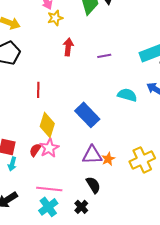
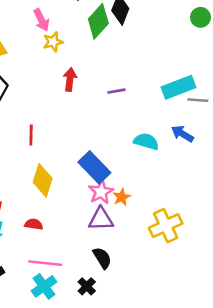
pink star: (49, 148) -> (101, 192), moved
red semicircle: (35, 150) -> (34, 224), moved, turned 64
orange star: (108, 159) -> (122, 197), moved

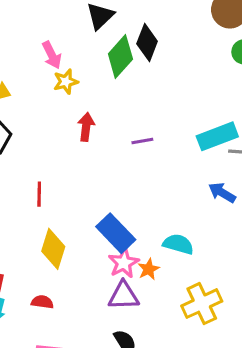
cyan semicircle: (146, 141) -> (178, 244), moved

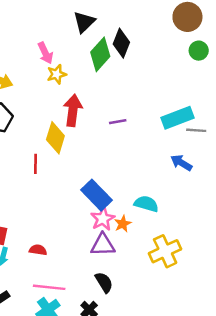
red arrow: (86, 127) -> (73, 110), size x1.4
yellow diamond: (53, 249) -> (55, 138), moved

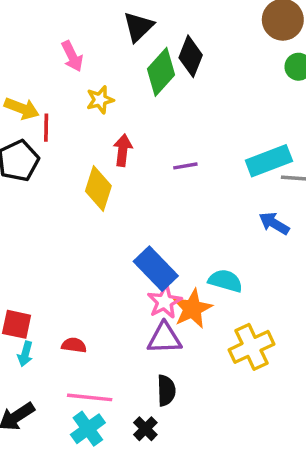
pink arrow: (45, 53) -> (72, 56), moved
red arrow: (73, 110) -> (123, 150), size x0.7
red line: (35, 164) -> (46, 128), moved
orange star: (123, 224) -> (192, 309), size x1.6
black semicircle: (104, 282) -> (166, 390), turned 30

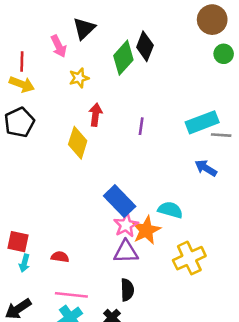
black triangle: (138, 27) -> (84, 28), moved
red line: (46, 128) -> (22, 61), moved
purple line: (185, 166) -> (141, 126), turned -72

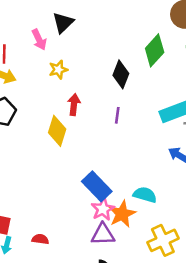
black diamond: (145, 46) -> (121, 74), moved
green diamond: (123, 58) -> (155, 50), moved

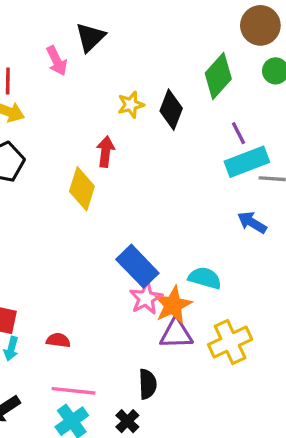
yellow star: (58, 70) -> (131, 105), moved
purple line: (117, 115) -> (239, 133), moved, turned -35
purple triangle: (103, 234) -> (176, 334), moved

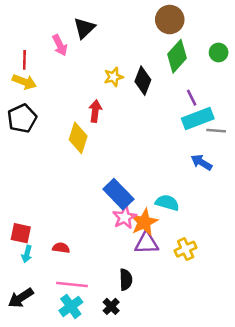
brown circle: (260, 25) -> (170, 20), moved
yellow cross: (230, 342) -> (186, 249), size x0.7

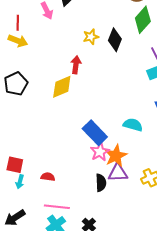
black pentagon: (22, 118) -> (16, 84), moved
yellow diamond: (78, 138) -> (62, 87), turned 50
cyan semicircle: (167, 203) -> (133, 125), moved
black semicircle: (126, 280) -> (101, 183), moved

